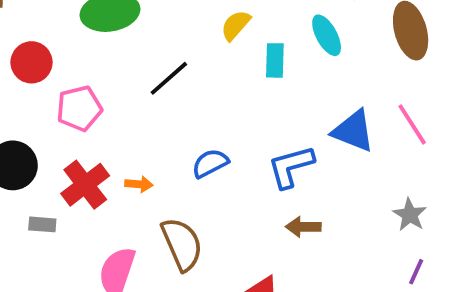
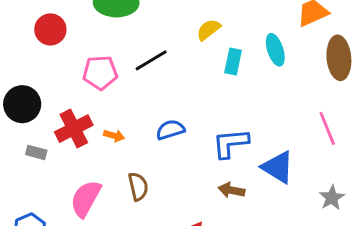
pink pentagon: (79, 108) -> (100, 73), moved
blue triangle: (353, 131) -> (278, 167), moved
gray star: (410, 215) -> (332, 198), moved
brown semicircle: (182, 244) -> (138, 186), size x0.7

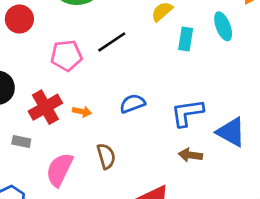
gray rectangle: (36, 152) -> (21, 142), moved

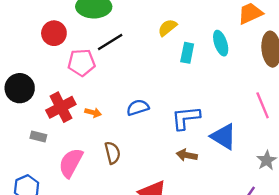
red circle: (19, 19) -> (54, 33), moved
black line: (112, 42) -> (110, 42), moved

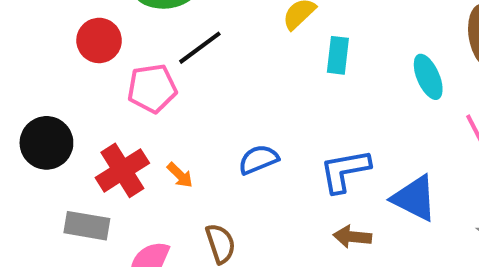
cyan ellipse: (221, 43) -> (428, 77), moved
orange arrow: (93, 113) -> (180, 175), turned 35
gray rectangle: (38, 136) -> (87, 226), size x1.5

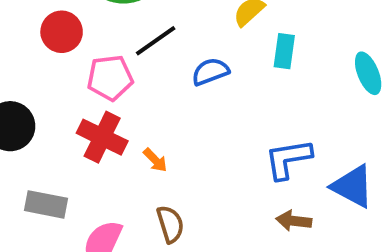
blue semicircle: (258, 160) -> (210, 72), moved
red cross: (122, 170) -> (102, 137), moved, turned -33
orange arrow: (180, 175) -> (155, 160), moved

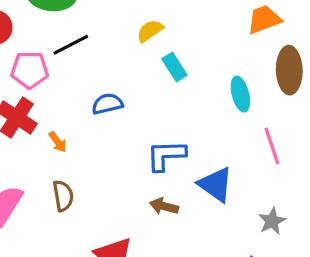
cyan rectangle: (284, 51) -> (174, 67), turned -48
blue semicircle: (210, 72) -> (107, 104), moved

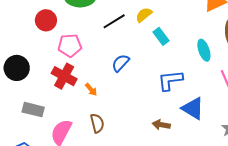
black line: (71, 45) -> (114, 21), moved
blue semicircle: (107, 104) -> (120, 63), turned -30
blue L-shape: (166, 155) -> (170, 80), moved

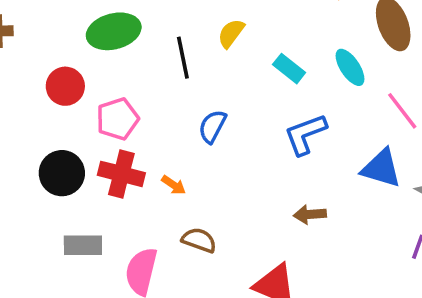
black line: (114, 21) -> (183, 58), turned -55
cyan rectangle: (161, 36) -> (289, 69), moved
black circle: (17, 68) -> (62, 173), moved
blue triangle: (193, 108) -> (381, 168), moved
brown semicircle: (97, 123) -> (199, 240), turned -42

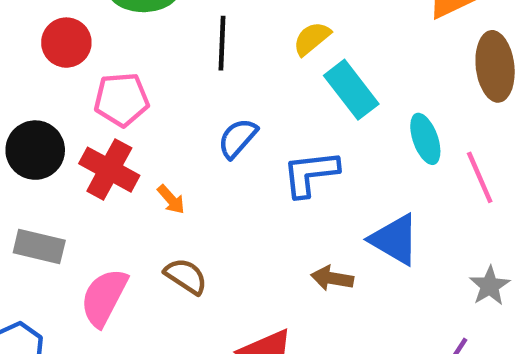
yellow semicircle: (231, 33) -> (312, 39), moved
cyan ellipse: (350, 67) -> (425, 139), moved
cyan rectangle: (289, 69) -> (351, 90), size x1.4
blue L-shape: (305, 134) -> (310, 174), moved
blue triangle: (381, 168) -> (395, 240), moved

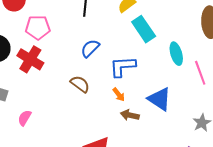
orange arrow: (171, 199) -> (119, 95), moved
brown semicircle: (186, 276) -> (80, 84), moved
pink semicircle: (104, 297) -> (25, 118), size x0.6

